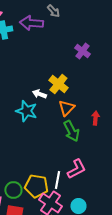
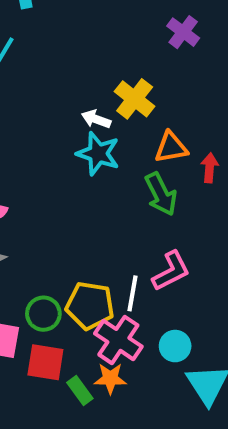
orange triangle: (66, 108) -> (171, 148), moved, turned 36
cyan star: (26, 111) -> (98, 154), moved

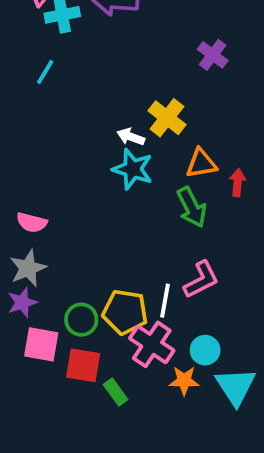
orange star: (110, 378) -> (184, 381), moved

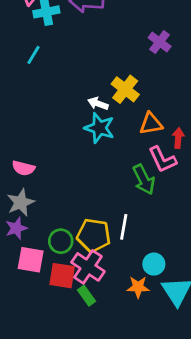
green arrow: (192, 207) -> (144, 180), moved
pink L-shape: (201, 280) -> (162, 159), moved, turned 92
pink cross: (152, 344) -> (88, 267), moved

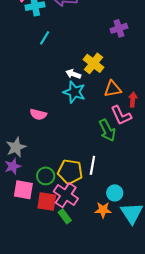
purple cross: (160, 42) -> (119, 28), turned 35
cyan line: (33, 55) -> (45, 38), moved
pink semicircle: (23, 168) -> (38, 114), moved

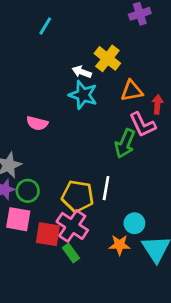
green arrow: (107, 130) -> (125, 144), turned 50
green circle: (46, 176) -> (28, 191), moved

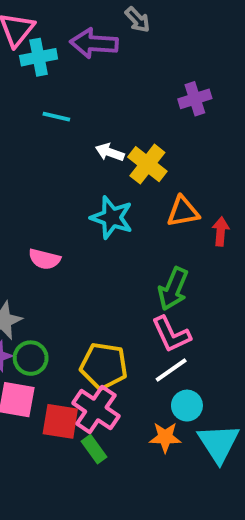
cyan line: (45, 26) -> (56, 117), turned 72
white arrow: (82, 72) -> (110, 152), moved
pink L-shape: (143, 125) -> (171, 334), moved
white line: (106, 188) -> (171, 370), moved, turned 45

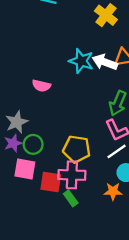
white arrow: (110, 152) -> (105, 62), moved, size x1.5
yellow cross: (147, 164) -> (106, 15), moved
pink cross: (96, 410) -> (72, 175), turned -32

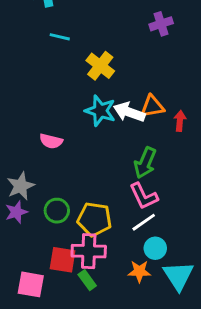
yellow cross: (106, 15) -> (100, 66), moved
green circle: (33, 144) -> (57, 211), moved
pink square: (25, 169) -> (31, 284), moved

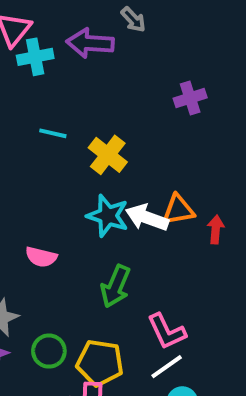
cyan line: (60, 37) -> (53, 133), moved
green arrow: (145, 163) -> (116, 286), moved

